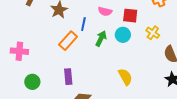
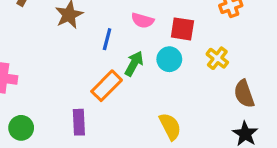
orange rectangle: (68, 41) -> (107, 86), moved

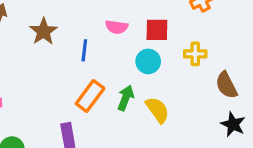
yellow cross: (217, 58) -> (195, 54), turned -30
green arrow: (134, 64) -> (126, 98), moved
yellow semicircle: (170, 126) -> (157, 110), moved

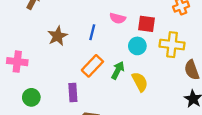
brown star: (43, 31) -> (58, 36), moved
yellow cross: (195, 54) -> (172, 45), size x1.5

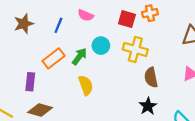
red square: (146, 24) -> (127, 19), moved
green arrow: (118, 70) -> (79, 56), moved
yellow semicircle: (140, 82) -> (86, 85), moved

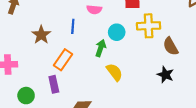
orange rectangle: (54, 58) -> (63, 60), moved
purple rectangle: (30, 82) -> (54, 84), moved
black star: (148, 106) -> (165, 75), moved

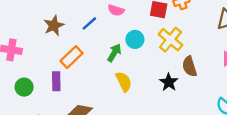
blue line: (73, 26) -> (89, 23), turned 32
yellow cross: (149, 26) -> (170, 40), turned 30
black star: (165, 75) -> (169, 82), moved

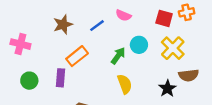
brown semicircle: (190, 66) -> (189, 75), turned -84

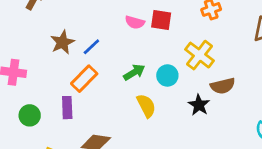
red square: (164, 18) -> (161, 20), moved
blue line: (97, 26) -> (91, 47), moved
cyan circle: (139, 45) -> (167, 75), moved
green arrow: (118, 56) -> (134, 72), turned 30

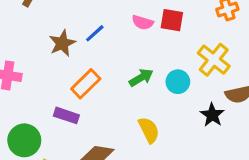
blue line: (91, 47) -> (95, 33), moved
yellow semicircle: (146, 106) -> (149, 130), moved
purple rectangle: (67, 108) -> (66, 115), turned -70
green circle: (30, 115) -> (24, 140), moved, size x1.4

